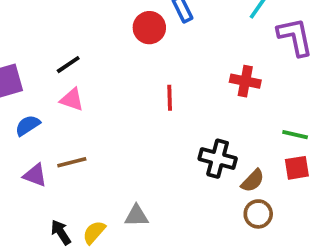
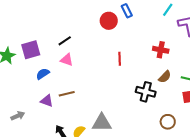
brown semicircle: (253, 181) -> (165, 77), moved
gray triangle: (136, 216) -> (102, 123), size x1.5

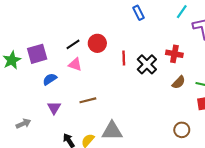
red circle: (109, 21) -> (97, 43), moved
red line: (120, 59) -> (124, 58), moved
black cross: (146, 92) -> (147, 64), moved, turned 30
brown line: (67, 94) -> (88, 100), moved
purple triangle: (47, 101) -> (54, 108), turned 40

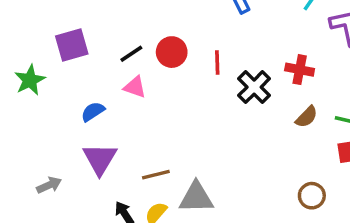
purple square: (37, 54) -> (72, 45), moved
red line: (124, 58) -> (217, 63), moved
brown line: (88, 100) -> (156, 175), moved
purple triangle: (54, 108) -> (100, 159), size x1.5

